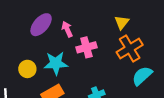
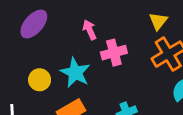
purple ellipse: (41, 25) -> (34, 24), moved
cyan star: (56, 63) -> (75, 73), turned 30

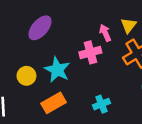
purple ellipse: (34, 24) -> (40, 28), moved
pink arrow: (90, 30) -> (105, 33), moved

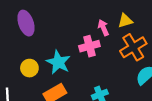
yellow triangle: (129, 25) -> (125, 21), turned 35
purple ellipse: (40, 28) -> (26, 23), moved, turned -60

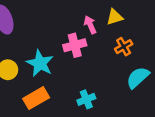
orange cross: (133, 47) -> (124, 47), size x0.6

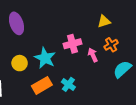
pink arrow: (90, 25) -> (93, 55), moved
cyan cross: (86, 99) -> (68, 84), moved, turned -32

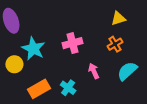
yellow triangle: (104, 21) -> (118, 18), moved
pink arrow: (93, 55) -> (94, 71), moved
cyan star: (45, 58) -> (33, 49), moved

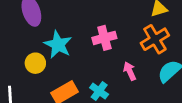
orange cross: (115, 44) -> (155, 39), size x1.5

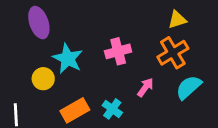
pink arrow: (130, 71) -> (145, 87), turned 60

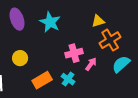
yellow triangle: (177, 20) -> (98, 21), moved
pink cross: (118, 51) -> (74, 53), moved
cyan star: (68, 59) -> (50, 22), moved

